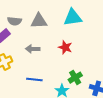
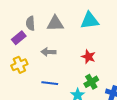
gray semicircle: (15, 21) -> (30, 23), turned 80
red star: (65, 47) -> (88, 57), moved

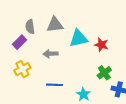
cyan triangle: (90, 21) -> (79, 38), moved
red star: (88, 57) -> (101, 45), moved
green cross: (91, 82) -> (104, 73), moved

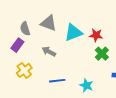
gray triangle: (55, 25) -> (49, 23), turned 36
gray arrow: (51, 54) -> (49, 51), turned 40
green cross: (104, 73) -> (102, 54), moved

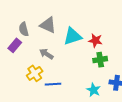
green cross: (102, 54) -> (100, 60), turned 32
yellow cross: (24, 70) -> (35, 73), moved
cyan star: (86, 85) -> (94, 90), moved

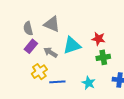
cyan triangle: (73, 36) -> (72, 45), moved
purple rectangle: (15, 45) -> (31, 46), moved
cyan star: (94, 90) -> (89, 83), moved

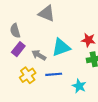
gray triangle: (52, 24) -> (47, 13), moved
blue line: (57, 82) -> (54, 74), moved

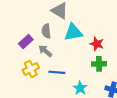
gray semicircle: (15, 31) -> (46, 31), moved
cyan triangle: (61, 47) -> (73, 32), moved

